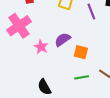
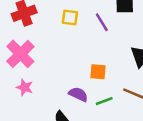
purple semicircle: (63, 40) -> (78, 94), moved, turned 70
pink star: (41, 47) -> (25, 87), moved

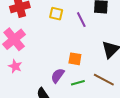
purple semicircle: (78, 94) -> (58, 76), turned -84

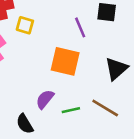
yellow square: (56, 14) -> (25, 25), moved
orange square: (75, 59) -> (65, 61), moved, size x1.6

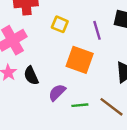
yellow square: (25, 25) -> (60, 24), moved
black semicircle: (25, 124) -> (31, 76), moved

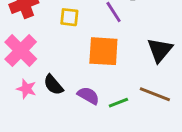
purple semicircle: (57, 92) -> (88, 96), turned 90

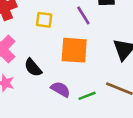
black semicircle: (53, 85) -> (33, 68), moved

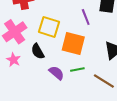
yellow square: (44, 20) -> (49, 27), moved, size x1.5
green line: (87, 96) -> (77, 70), moved

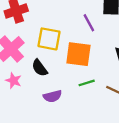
purple semicircle: (57, 73) -> (52, 96), moved, turned 133

